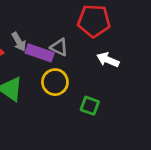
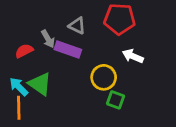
gray triangle: (59, 47) -> (77, 26), moved
yellow circle: (55, 82) -> (104, 77), moved

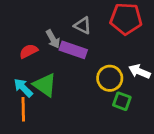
white arrow: (133, 56) -> (139, 71), moved

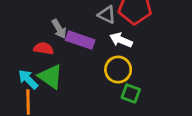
gray triangle: (83, 26) -> (107, 15), moved
red semicircle: (29, 51) -> (44, 48), moved, turned 36
white arrow: (139, 71) -> (121, 40), moved

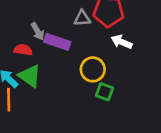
gray triangle: (107, 15) -> (82, 18), turned -30
white arrow: (121, 40) -> (122, 42), moved

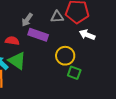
gray arrow: (38, 31) -> (27, 20), moved, turned 64

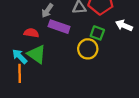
white arrow: (87, 35) -> (124, 25), moved
green square: (74, 73) -> (97, 33), moved

